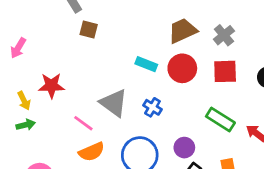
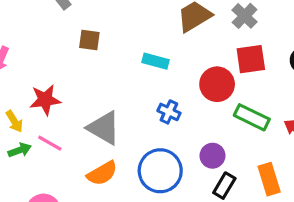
brown square: (89, 29) -> (89, 40), moved
red circle: (182, 68) -> (217, 84), moved
gray triangle: (114, 103) -> (104, 128), moved
pink line: (83, 123) -> (50, 143), moved

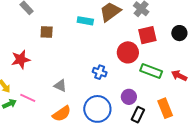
cyan rectangle: (156, 61) -> (85, 21), moved
red star: (45, 100) -> (21, 59), moved
gray triangle: (104, 128) -> (60, 86), size x0.6

